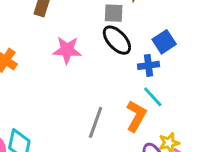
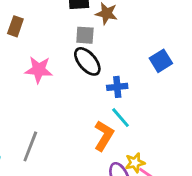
blue square: (164, 42) -> (161, 61), moved
gray line: (96, 122) -> (30, 146), moved

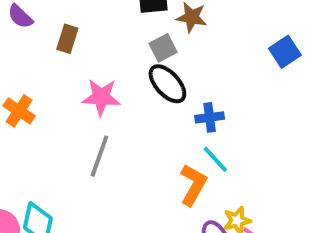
gray square: (85, 35) -> (163, 48), turned -30
blue square: (161, 61) -> (285, 52), moved
gray line: (30, 146) -> (99, 156), moved

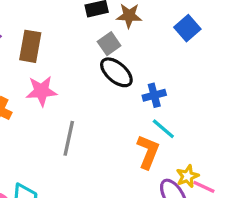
brown rectangle: (67, 39) -> (30, 46), size x1.4
blue square: (285, 52) -> (187, 28), moved
pink star: (101, 97) -> (41, 91), moved

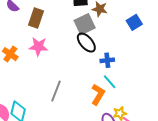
gray square: (109, 44) -> (85, 24), size x1.5
gray line: (69, 138) -> (56, 91), moved

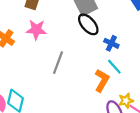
blue cross: (107, 60) -> (111, 43), turned 32
gray line: (56, 91) -> (58, 63), moved

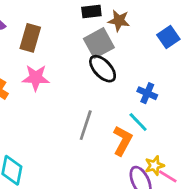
blue cross: (111, 43) -> (147, 93), moved
gray line: (58, 63) -> (86, 125), moved

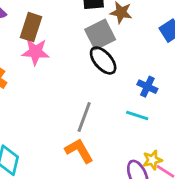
pink star: (36, 78) -> (35, 52), moved
cyan line: (138, 122) -> (137, 116), turned -30
orange L-shape: (123, 141) -> (79, 151), moved, turned -60

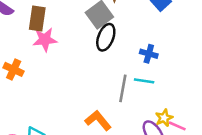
black ellipse: (103, 60) -> (106, 37), turned 72
gray line: (84, 117) -> (123, 88), moved

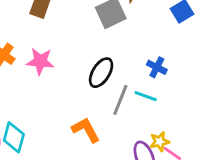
black ellipse: (106, 37) -> (101, 73), moved
pink star: (45, 40) -> (40, 61), moved

